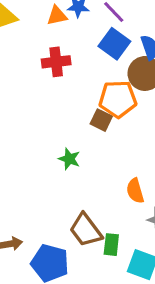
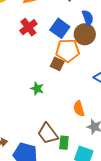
blue square: (114, 44) -> (60, 28), moved
red cross: (56, 62) -> (28, 27), turned -30

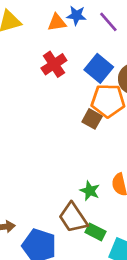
green star: (37, 89) -> (90, 191), moved
green rectangle: (64, 143) -> (95, 232), turned -72

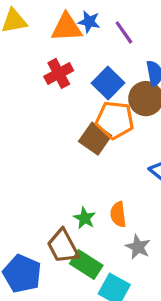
orange triangle: (57, 23) -> (67, 27), size x1.5
brown square: (92, 119) -> (95, 139), size x1.4
green rectangle: (95, 232) -> (86, 264), size x1.4

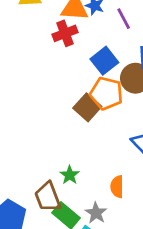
red cross: (59, 73) -> (65, 33), moved
orange semicircle: (118, 214) -> (117, 187), moved
gray star: (138, 247) -> (96, 213), moved

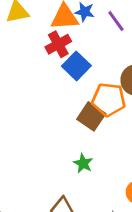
blue square: (104, 61) -> (76, 66), moved
green star: (70, 175) -> (83, 163), moved

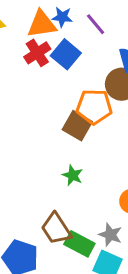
blue square: (76, 66) -> (66, 54), moved

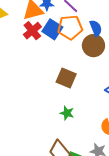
orange pentagon: (94, 107) -> (70, 27), moved

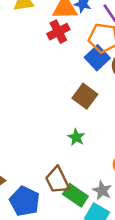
blue square: (52, 29) -> (97, 58), moved

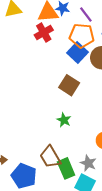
green rectangle: (75, 195) -> (66, 168), turned 36

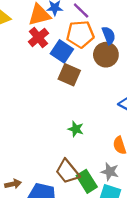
blue square: (77, 52) -> (62, 51), moved
brown square: (69, 85) -> (69, 75), moved

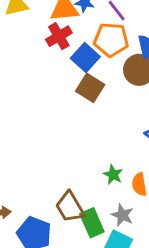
green star: (76, 129) -> (113, 175), moved

